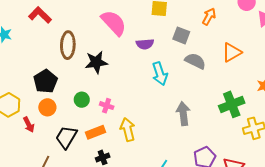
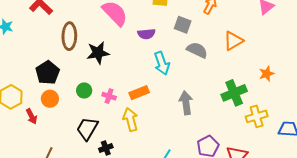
orange rectangle: (96, 132) -> (139, 93), moved
black trapezoid: (66, 137) -> (87, 129), moved

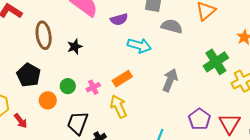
black star: (98, 53) -> (75, 47), size x0.7
cyan arrow: (162, 63) -> (139, 46), turned -45
pink cross: (109, 96) -> (93, 87), turned -32
orange circle: (50, 99) -> (48, 100), moved
gray arrow: (186, 103) -> (170, 80), turned 40

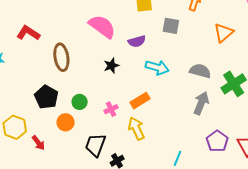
gray semicircle: (172, 26) -> (200, 71), moved
black star: (75, 47) -> (111, 66), moved
gray arrow: (170, 80) -> (201, 103), moved
green circle: (68, 86) -> (80, 102), moved

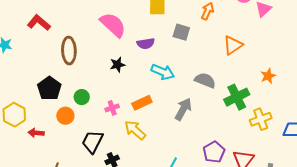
gray arrow: (201, 103) -> (183, 109), moved
yellow arrow: (136, 128) -> (135, 130), turned -30
red arrow: (38, 143) -> (36, 133), turned 126

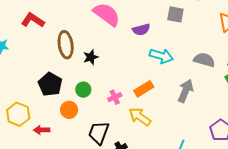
black star: (117, 65) -> (91, 57), moved

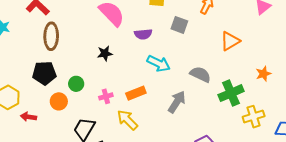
brown ellipse: (66, 45) -> (51, 36), moved
black star: (91, 57) -> (105, 53), moved
black pentagon: (50, 84) -> (44, 73), turned 30

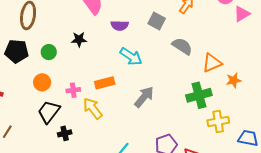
orange triangle: (230, 41) -> (212, 63), moved
gray semicircle: (200, 74) -> (182, 46), moved
green circle: (76, 84) -> (49, 52), moved
pink cross: (106, 96) -> (73, 90), moved
orange circle: (59, 101) -> (42, 82), moved

